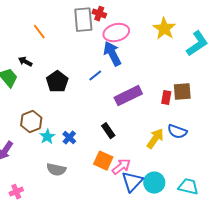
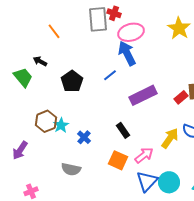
red rectangle: (166, 98) -> (181, 97), turned 40
cyan star: (47, 137) -> (61, 125), moved
pink arrow: (121, 167) -> (144, 155), moved

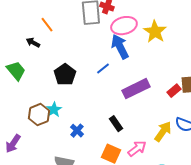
yellow star: (179, 28) -> (155, 32), moved
black arrow: (40, 61) -> (33, 43), moved
cyan star: (61, 125) -> (54, 110), moved

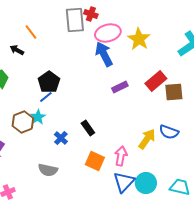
blue line: (103, 69) -> (46, 97), moved
purple rectangle: (136, 89) -> (120, 87), moved, size x0.6
red rectangle: (174, 91) -> (156, 81), moved, size x1.5
black rectangle: (116, 124) -> (88, 128), moved
pink arrow: (137, 149) -> (121, 156), turned -42

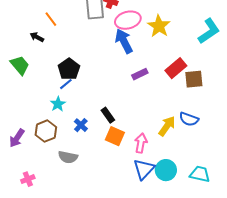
brown hexagon: (23, 122) -> (46, 131), moved
orange square: (95, 161) -> (115, 136), moved

